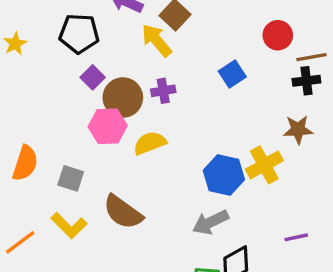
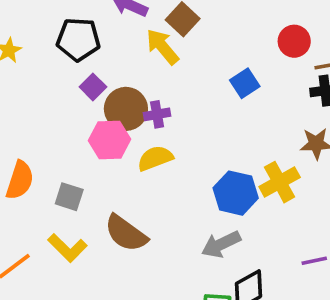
purple cross: (163, 91) -> (157, 114), moved

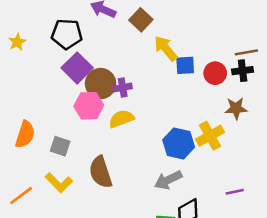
red circle: (294, 41) -> (215, 73), moved
yellow arrow: (162, 47) -> (166, 48), moved
blue square: (245, 83) -> (185, 65), turned 30
purple square: (93, 87) -> (77, 68), size x1.6
brown semicircle: (126, 233) -> (101, 172), turned 36

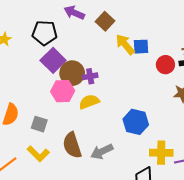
blue square: (185, 65) -> (141, 47), moved
yellow cross: (210, 136) -> (161, 153), moved, turned 30
gray arrow: (168, 180) -> (102, 152), moved

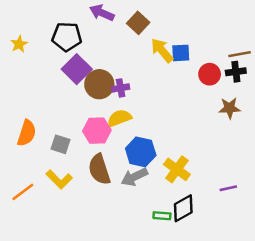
pink hexagon: (63, 91) -> (97, 131), moved
blue hexagon: (136, 122) -> (141, 152), moved
yellow cross: (161, 153) -> (177, 169), moved, turned 35

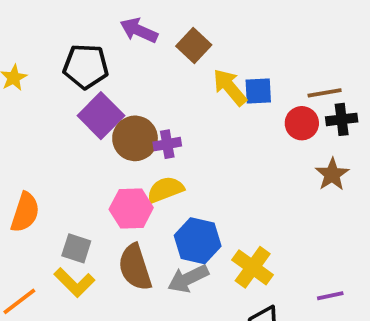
brown line: (240, 54) -> (325, 93), moved
brown star: (230, 108) -> (332, 174), turned -30
gray square: (60, 144) -> (76, 248), moved

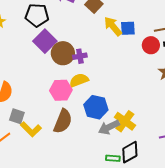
gray square: (76, 248) -> (17, 116), moved
brown semicircle: (135, 267) -> (63, 121), turned -140
gray arrow: (188, 279) -> (109, 127), moved

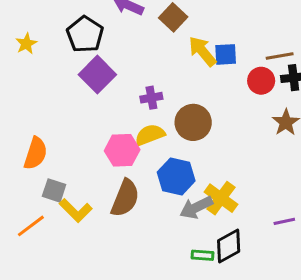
black pentagon: (37, 15) -> (85, 34), turned 30
brown circle: (63, 53) -> (193, 122), moved

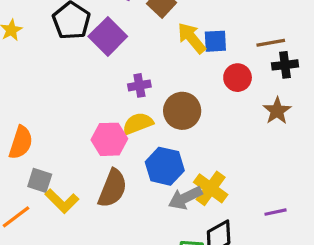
purple square: (97, 75) -> (108, 36), moved
red circle: (261, 81) -> (238, 78), moved

